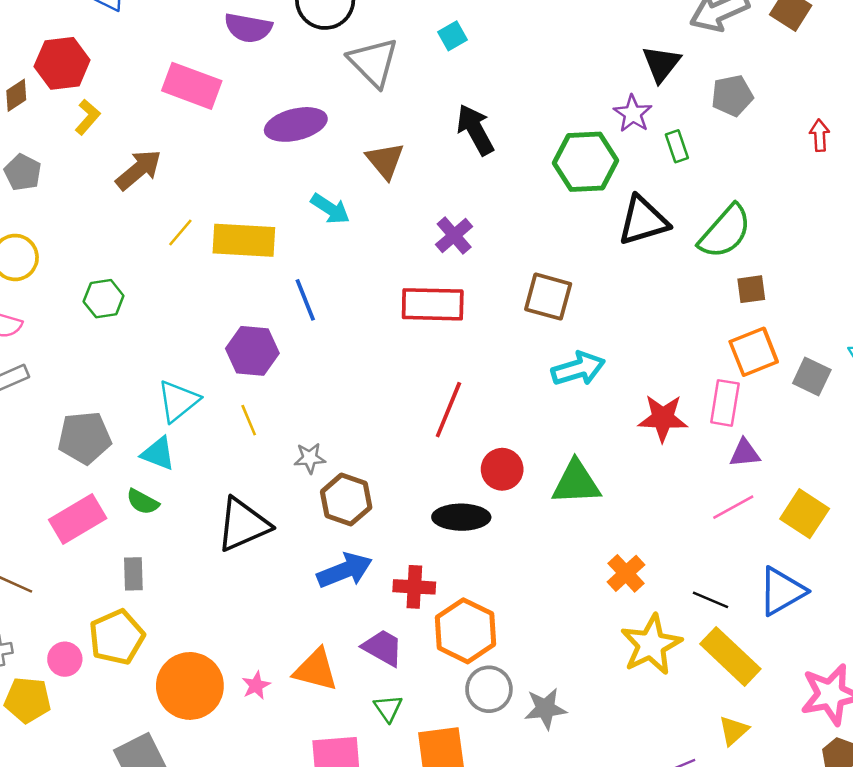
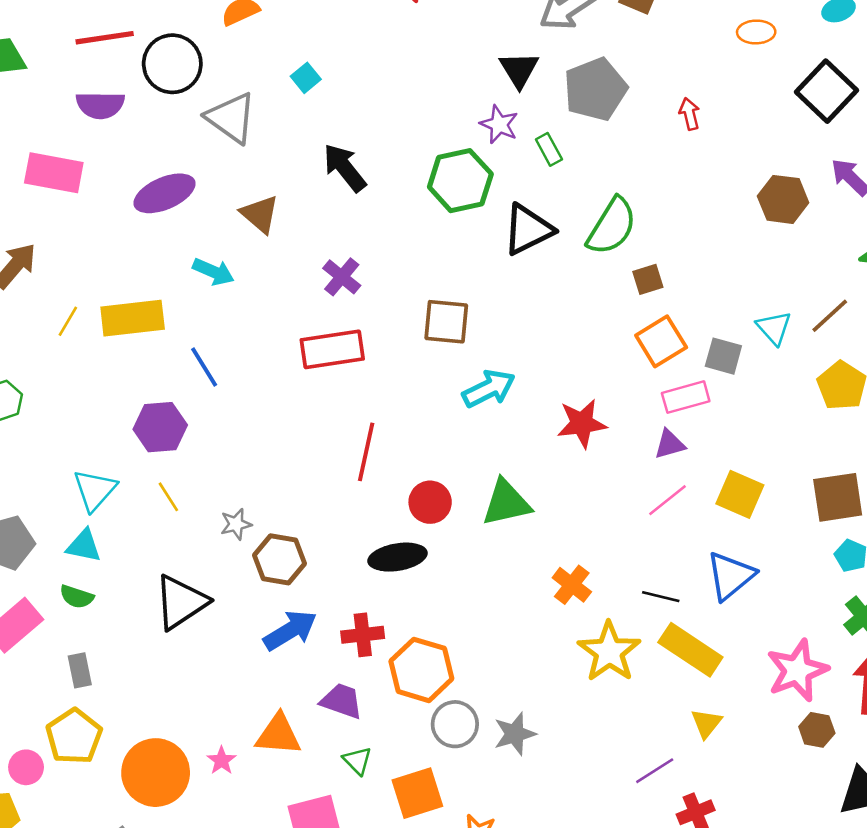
gray pentagon: (732, 96) -> (595, 89), size x1.5
pink rectangle: (725, 403) -> (686, 397), moved, turned 75

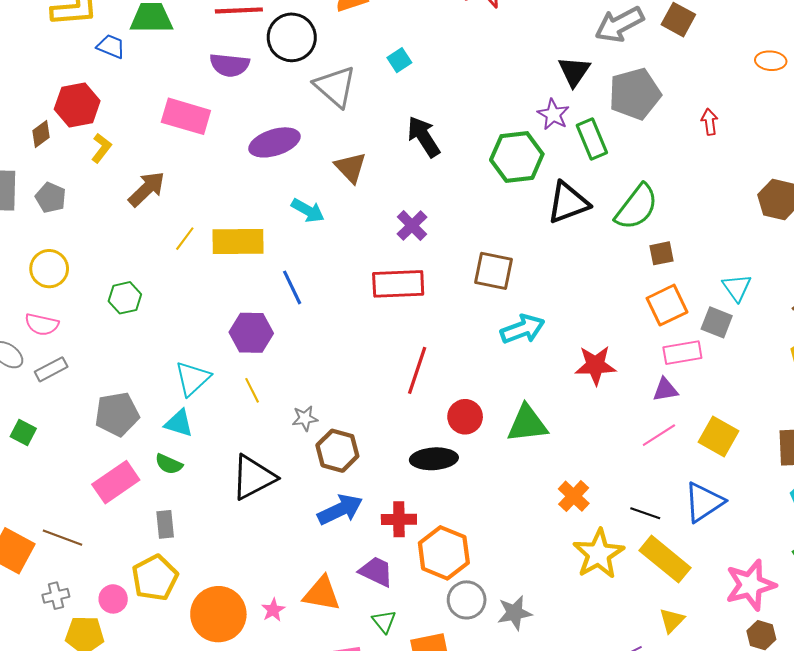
green rectangle: (549, 149) -> (592, 139), size x1.5
cyan triangle: (774, 328) -> (737, 288), moved

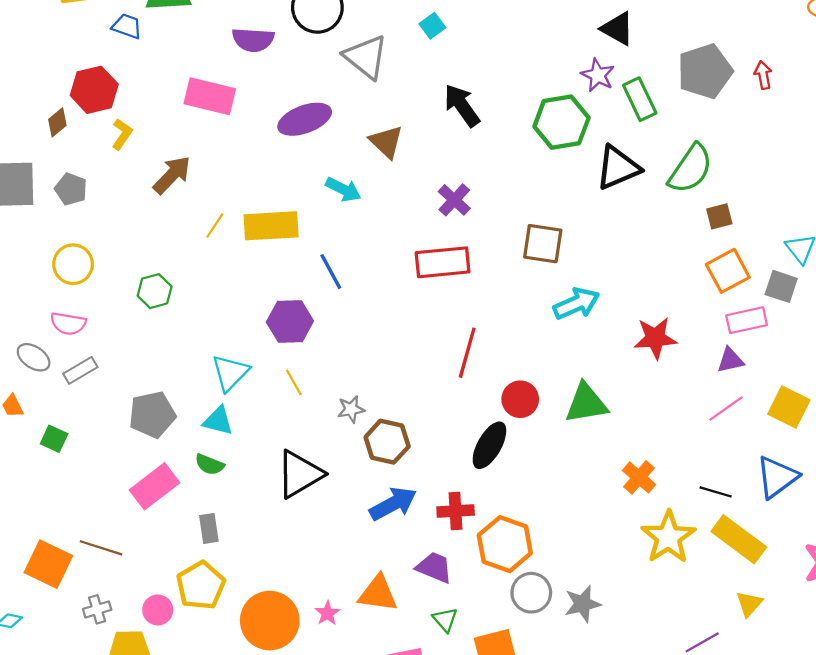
black triangle: (574, 71) -> (618, 29), turned -32
gray pentagon: (635, 94) -> (705, 71), moved
black ellipse: (434, 459) -> (489, 445), turned -54

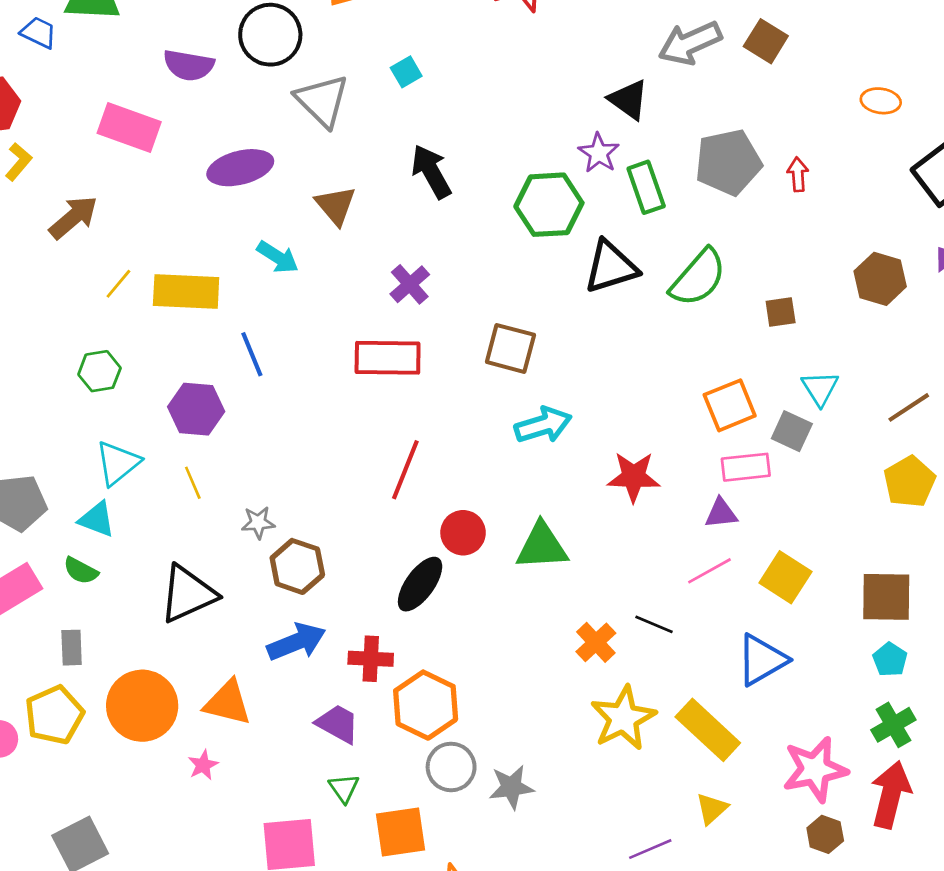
brown square: (719, 216) -> (781, 312), moved
green hexagon: (155, 291) -> (99, 371), moved
black line: (716, 492) -> (654, 624), moved
orange triangle: (378, 593) -> (228, 703), moved
orange circle: (270, 621) -> (142, 706), moved

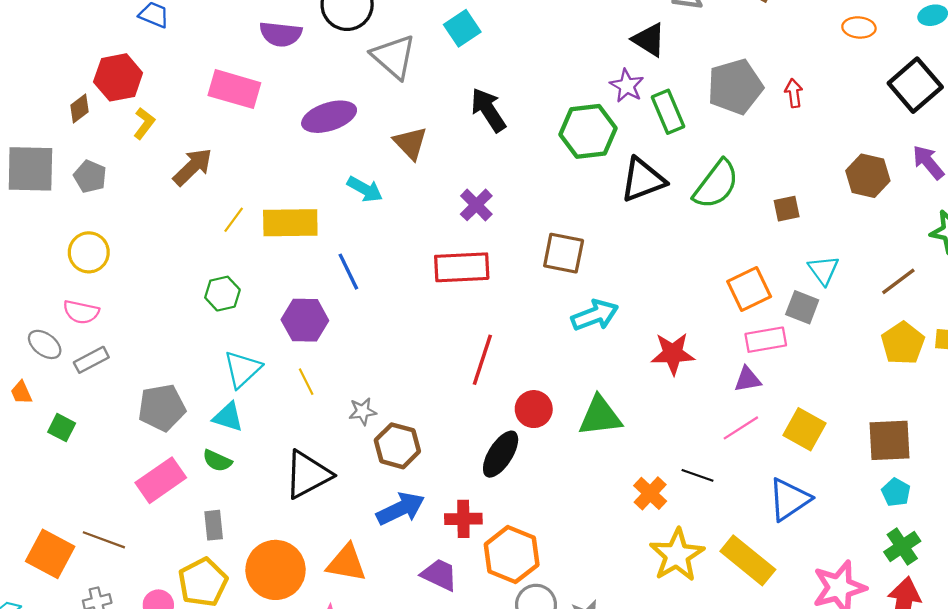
cyan square: (406, 72) -> (462, 28), size x1.4

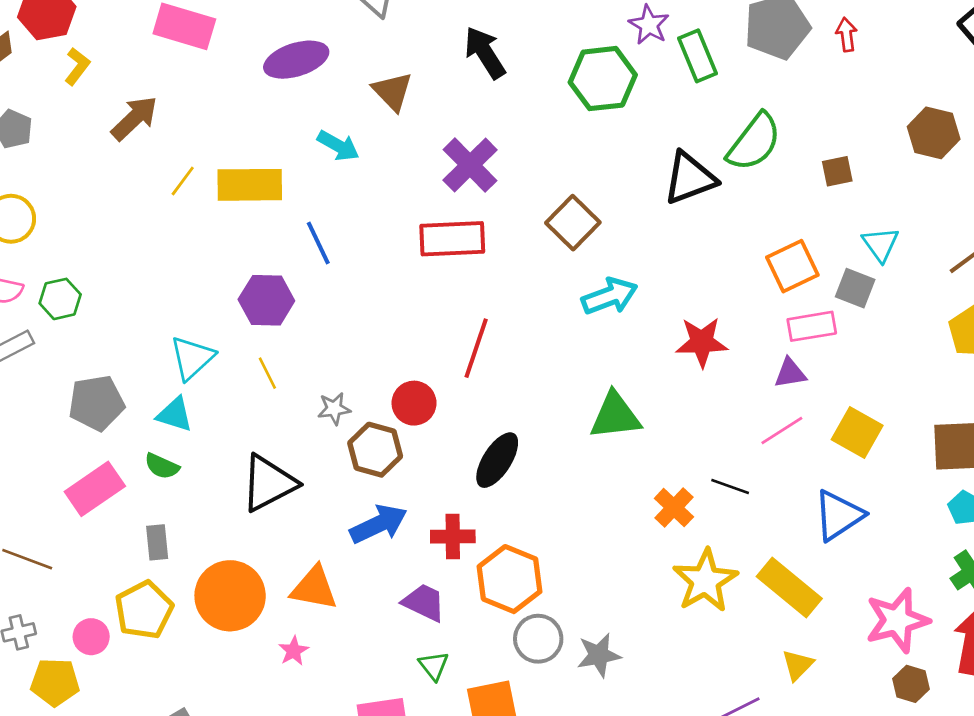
black triangle: (643, 180) -> (690, 178), moved
purple cross: (476, 205) -> (470, 165), size x1.4
brown square: (564, 253) -> (573, 223), turned 33
green hexagon: (222, 294) -> (60, 299), moved
red circle: (534, 409) -> (414, 403), moved

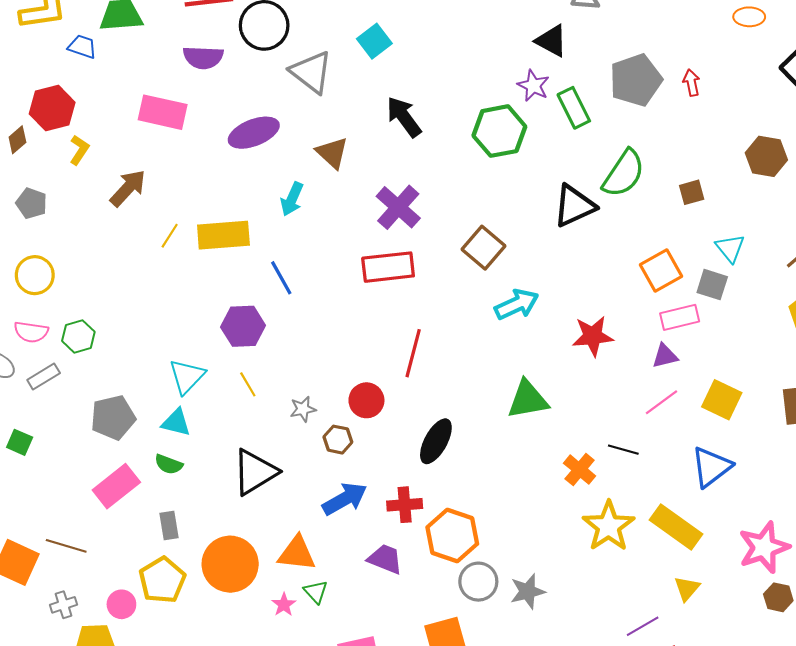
cyan arrow: (338, 146) -> (292, 199), turned 88
brown hexagon: (375, 450) -> (338, 440), size x0.7
green triangle: (434, 666) -> (316, 592), moved

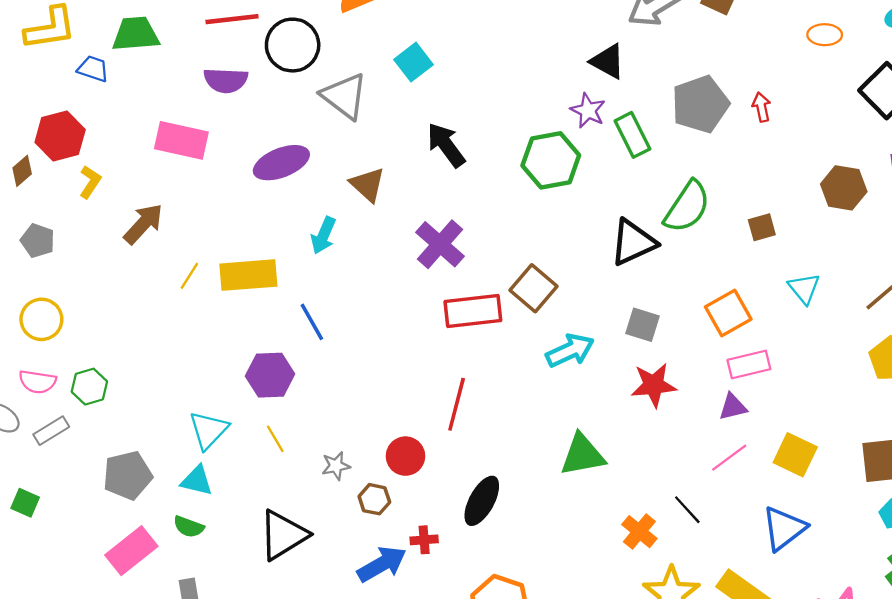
red rectangle: (388, 267) -> (473, 311), moved
gray square: (712, 285) -> (642, 325), moved
black line: (623, 450) -> (687, 510), turned 32
red cross: (405, 505) -> (424, 540), moved, size x0.7

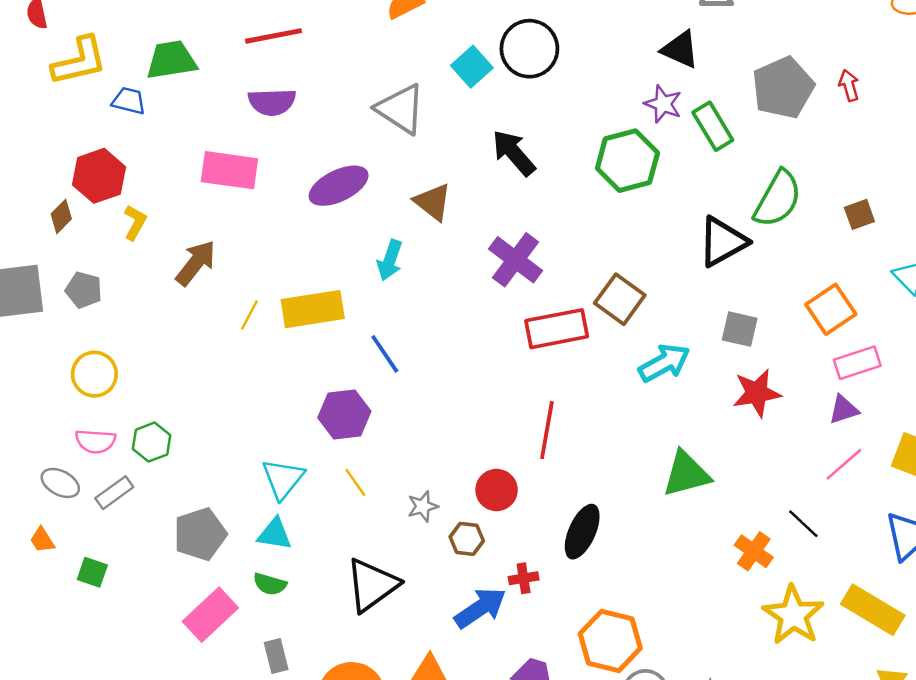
black circle: (293, 45) -> (529, 49), moved

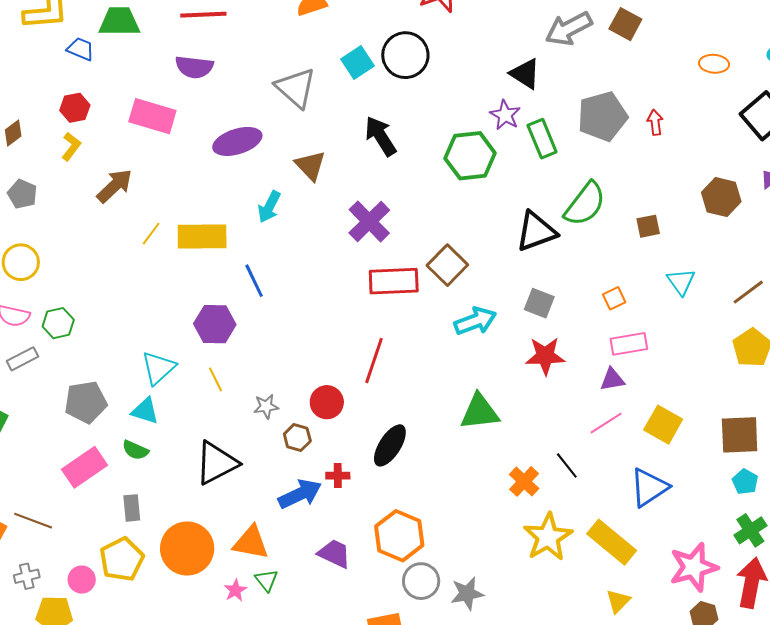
red hexagon: (99, 176) -> (75, 108), moved, size x0.7
orange square: (831, 309) -> (614, 298), size x0.6

